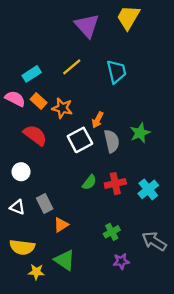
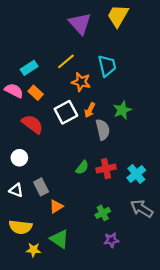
orange star: (62, 108) -> (81, 82), moved
green star: (140, 133) -> (122, 110), moved
white square: (80, 140) -> (66, 112), moved
gray arrow: (154, 241) -> (142, 209), moved

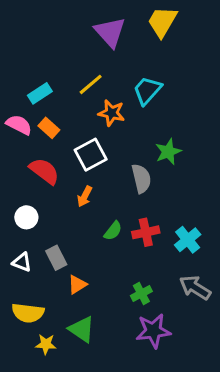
cyan trapezoid: (107, 66) -> (147, 90), turned -125
orange arrow: (90, 110) -> (85, 196), moved
purple star: (111, 240) -> (153, 331), size x1.6

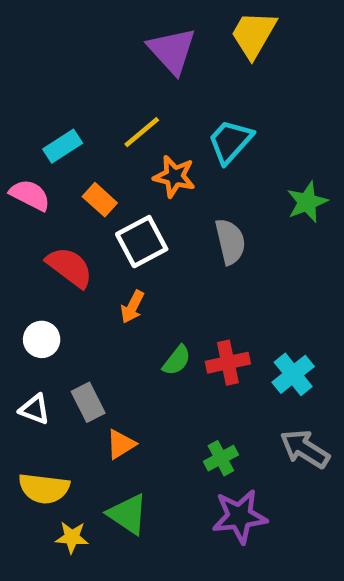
orange rectangle: (49, 128) -> (100, 200), moved
green star: (168, 152) -> (307, 202), moved
gray semicircle: (141, 179) -> (230, 242), moved

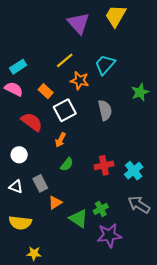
cyan rectangle: (63, 146) -> (18, 67), moved
green semicircle: (177, 360) -> (67, 164), moved
green triangle: (128, 514) -> (78, 218), moved
yellow star: (72, 537) -> (34, 253), moved

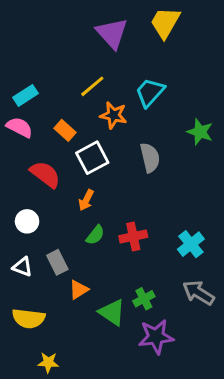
green star: (140, 92) -> (200, 132), turned -30
red cross: (104, 165) -> (133, 237), moved

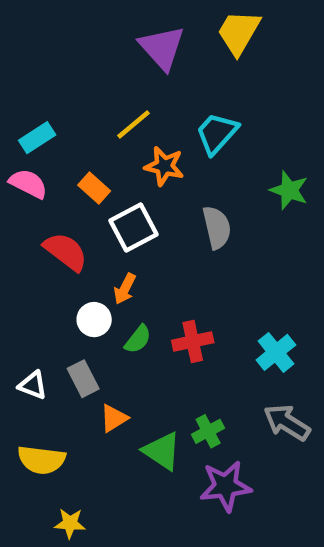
white circle: (27, 221) -> (94, 320), moved

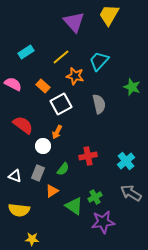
cyan rectangle: (37, 138) -> (26, 52), moved
red semicircle: (66, 252) -> (23, 125), moved
green semicircle: (138, 339) -> (63, 169), moved
gray rectangle: (83, 379) -> (38, 173), turned 49

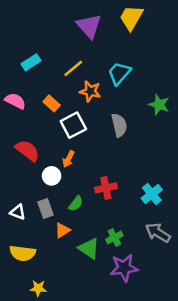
gray rectangle: (38, 173) -> (46, 208), turned -42

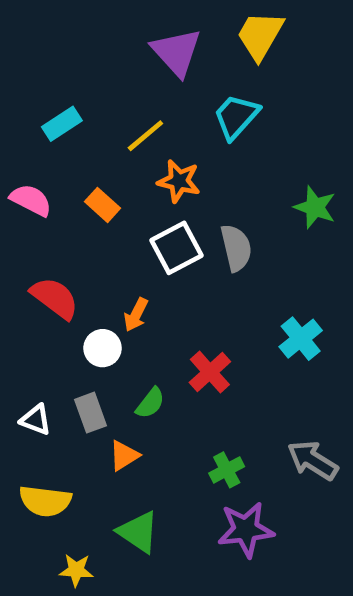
cyan trapezoid: (119, 73) -> (236, 117), moved
white square: (73, 125) -> (176, 248), moved
red cross: (106, 188) -> (210, 372), turned -30
cyan cross: (152, 194) -> (301, 339), moved
green triangle: (89, 248) -> (138, 532), moved

